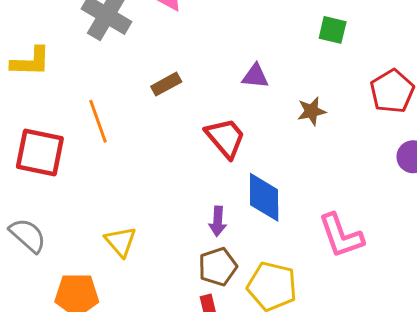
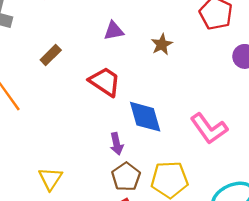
yellow triangle: (120, 242) -> (50, 179), turned 30

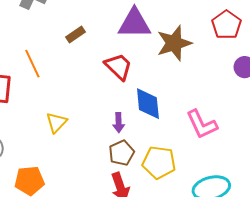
purple triangle: (114, 31) -> (134, 23), size x1.8
brown star: (162, 44) -> (174, 43), size x1.8
yellow triangle: (50, 179) -> (56, 122), moved

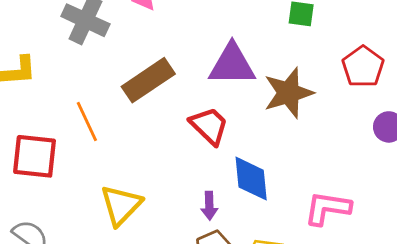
brown rectangle: (75, 35) -> (148, 80), size x1.8
yellow triangle: (56, 122) -> (121, 205), size x1.4
pink L-shape: (202, 124) -> (327, 208), turned 124

